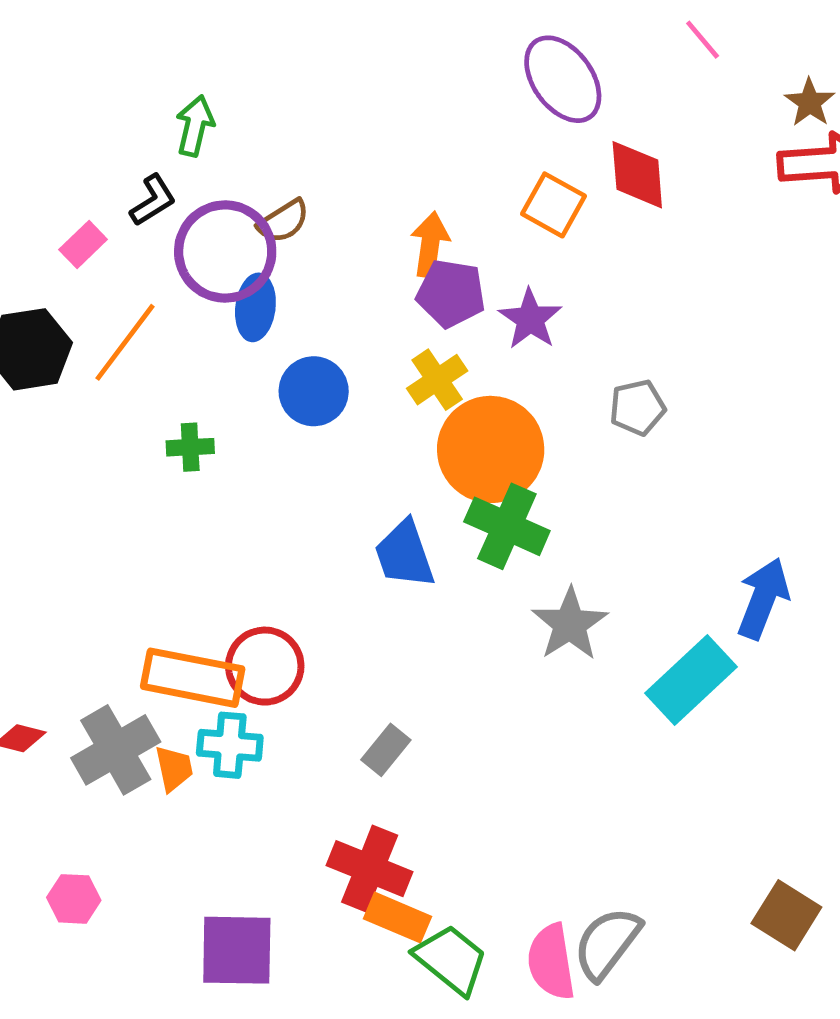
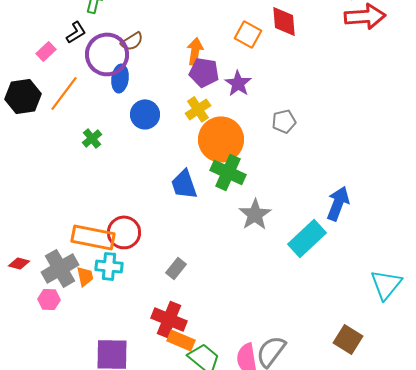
green cross: (190, 447) -> (92, 138), turned -36
pink hexagon: (74, 899) -> (49, 299), moved

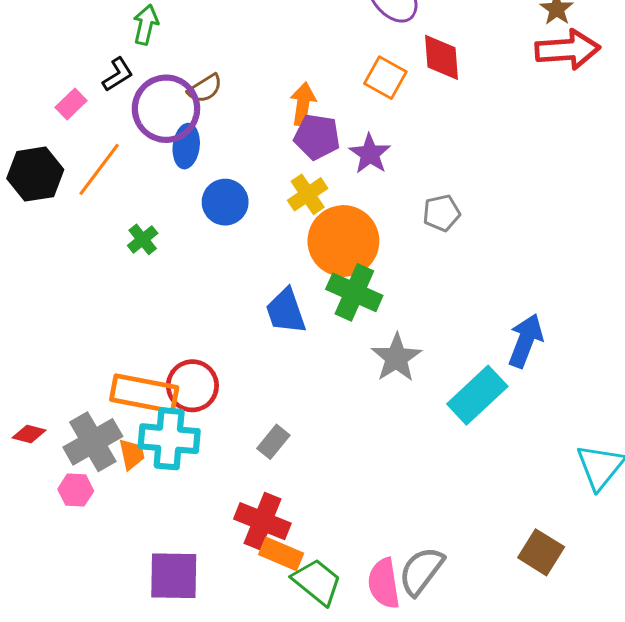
cyan cross: (109, 266) -> (169, 439), size x1.4

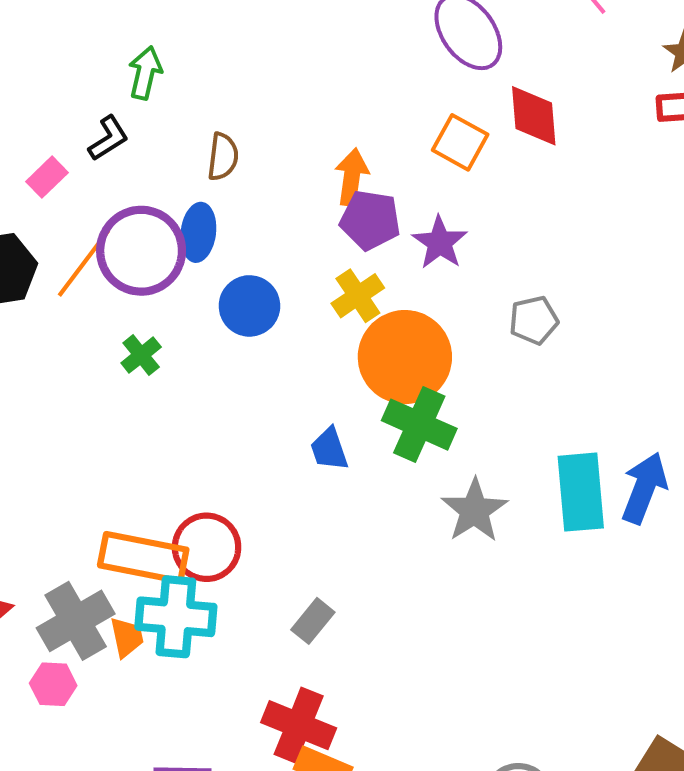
brown semicircle: (205, 88) -> (223, 157), turned -51
purple circle: (166, 109) -> (141, 251), moved
blue trapezoid: (286, 311) -> (329, 449), size x0.7
cyan rectangle: (477, 395) -> (581, 492), moved, turned -52

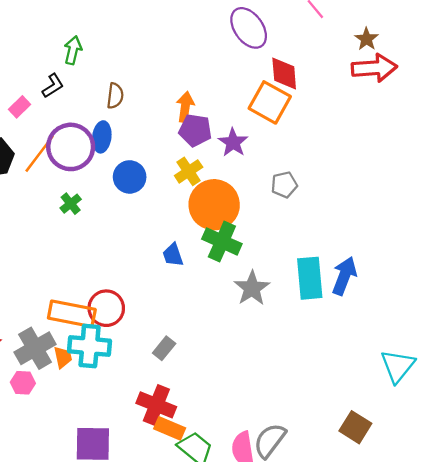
orange square: (460, 142) -> (270, 102), moved, size x1.4

